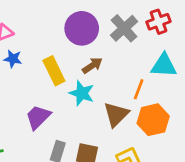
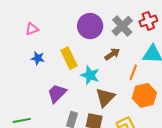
blue star: (13, 59) -> (38, 58), moved
brown arrow: (92, 65) -> (112, 54), moved
brown triangle: (116, 114) -> (105, 97), moved

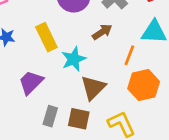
cyan star: (90, 75) -> (74, 59), turned 30

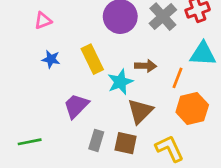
brown arrow: (102, 32) -> (146, 66), moved, turned 36

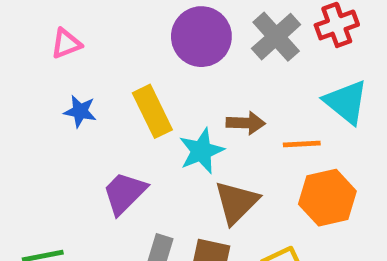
cyan triangle: (203, 54) -> (346, 102), turned 36
orange line: (178, 78) -> (302, 144), turned 66

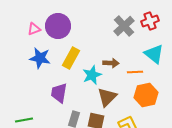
purple circle: (201, 37) -> (58, 26), moved
blue star: (80, 111) -> (40, 58), size x1.5
yellow rectangle: (152, 111) -> (71, 58), turned 55
purple trapezoid: (124, 193) -> (59, 93), turned -35

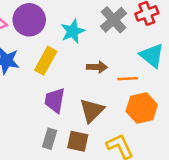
cyan star: (92, 75) -> (73, 31), moved
purple trapezoid: (59, 93) -> (55, 100), moved

